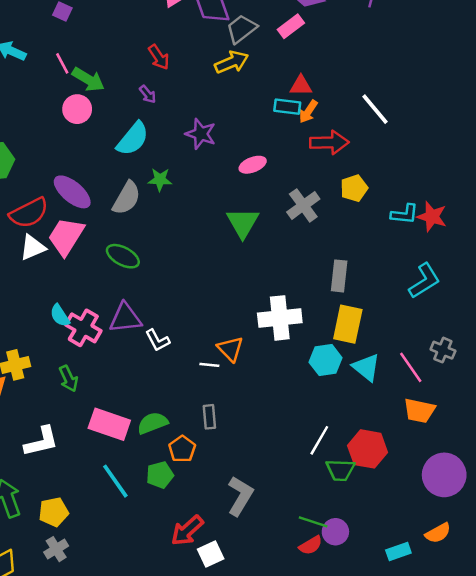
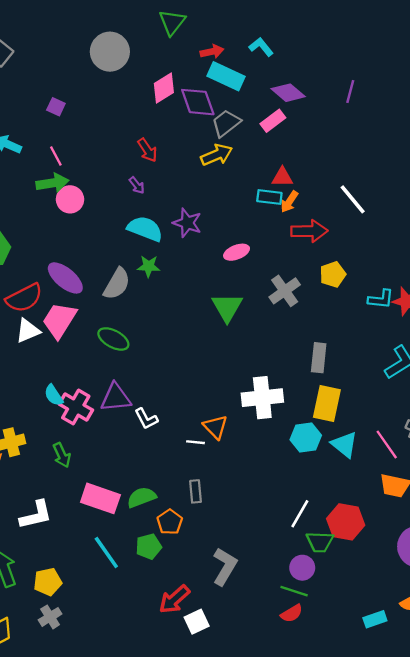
green arrow: (88, 79) -> (52, 183), moved, turned -40
cyan semicircle: (133, 139) -> (145, 229), moved, turned -108
purple circle: (335, 532) -> (302, 568), moved

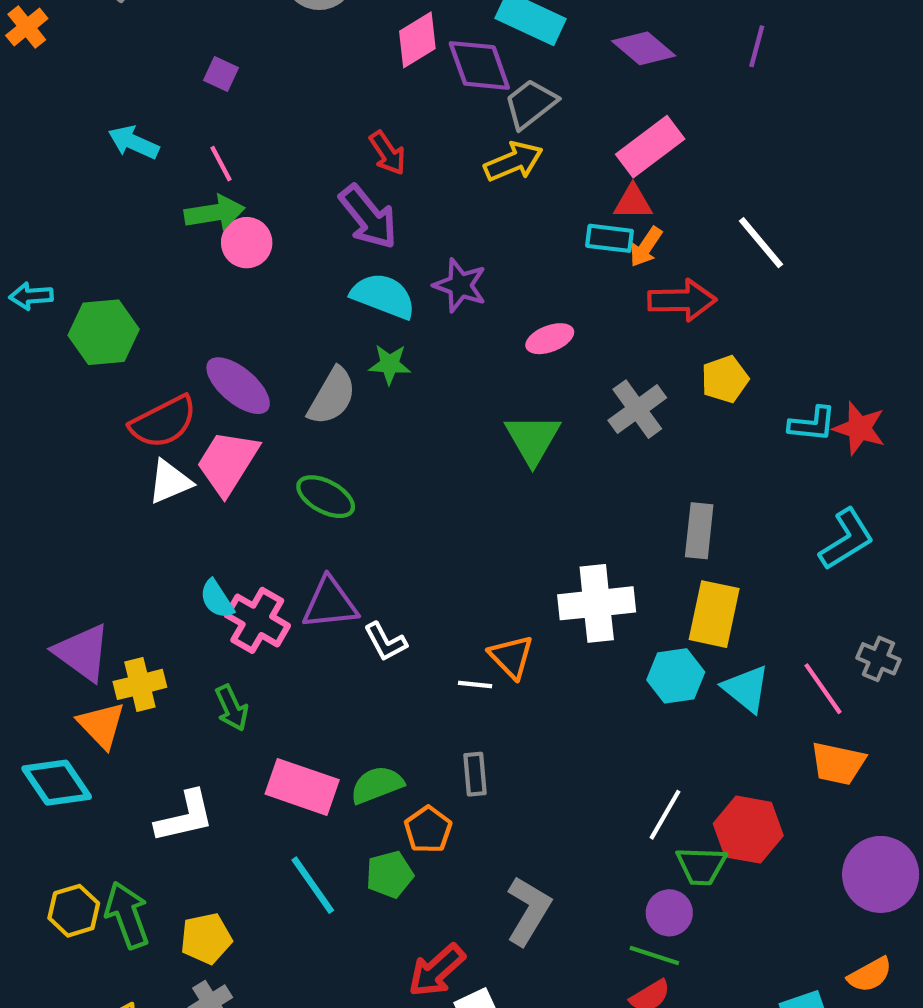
pink rectangle: (273, 121) -> (650, 147), moved, size x1.4
purple arrow: (137, 185) -> (368, 217), size x2.0

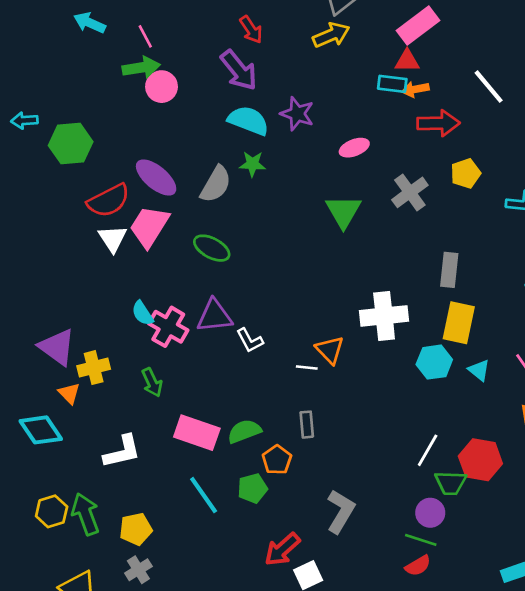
orange arrow: (646, 247) -> (415, 89), turned 45
white triangle: (170, 482) -> (113, 239), turned -40
cyan triangle: (746, 689) -> (479, 370), size x0.7
orange triangle: (101, 725) -> (69, 393), size x0.7

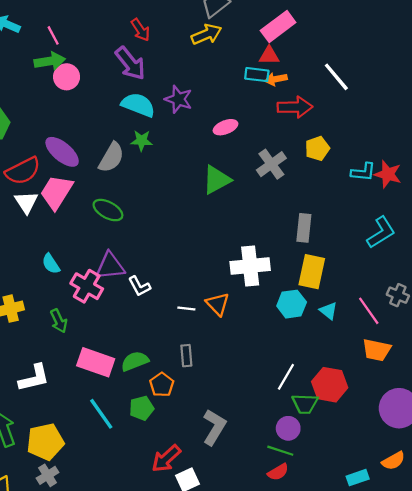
green triangle: (343, 211) -> (217, 180), turned 32
pink cross: (168, 327) -> (87, 286), moved
orange triangle: (330, 350) -> (218, 304), moved
yellow pentagon: (136, 529) -> (45, 442), size x1.4

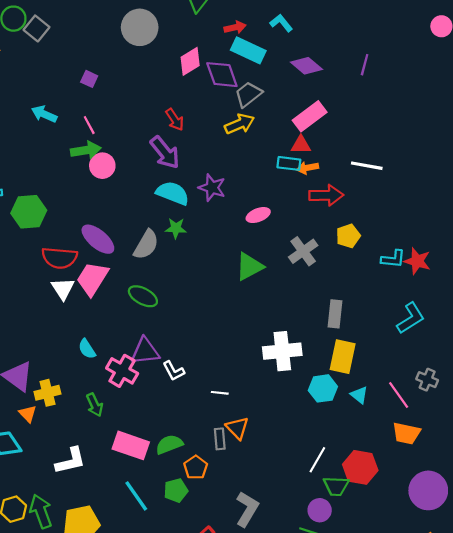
white line: (336, 77) -> (367, 166), turned -40
red semicircle: (23, 171) -> (60, 258), turned 32
orange triangle: (218, 304) -> (237, 428), moved

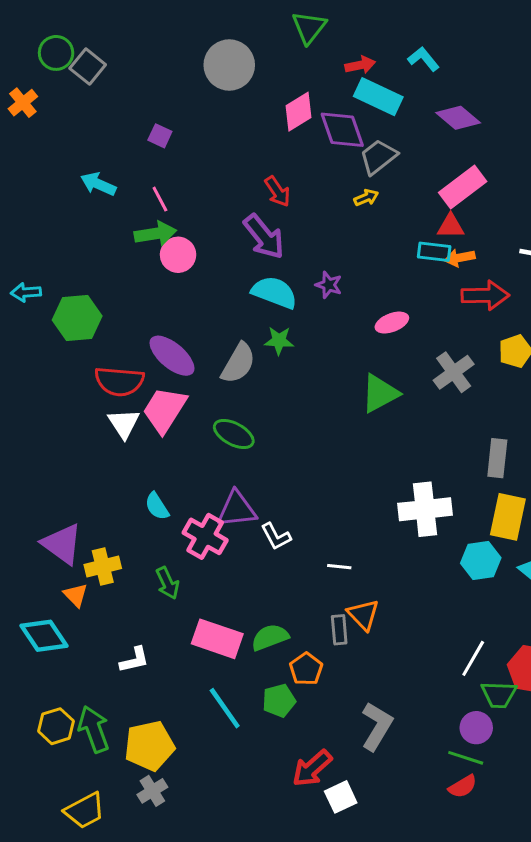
yellow arrow: (239, 124) -> (366, 198), size x0.6
purple star: (212, 188) -> (329, 285), size x0.7
white L-shape: (70, 461) -> (134, 660), size x0.7

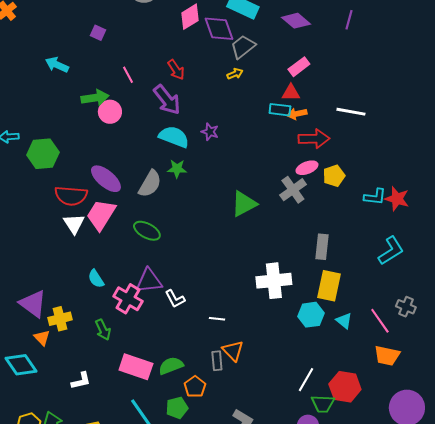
pink rectangle: (463, 187) -> (299, 67), size x0.7
pink line: (160, 199) -> (128, 75), moved
pink ellipse: (392, 323) -> (307, 168), moved

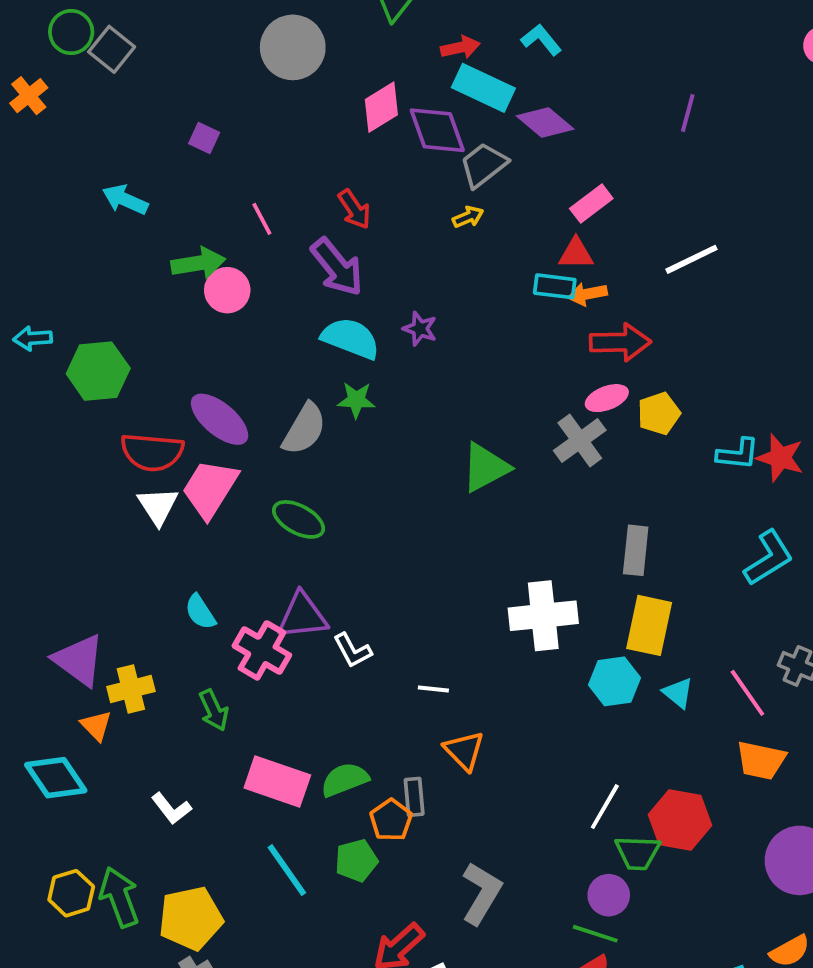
purple diamond: (296, 21) -> (545, 123), moved
white line: (351, 112) -> (692, 259), moved, turned -36
gray rectangle: (217, 361) -> (414, 797), moved
white L-shape: (81, 381) -> (171, 808), turned 65

